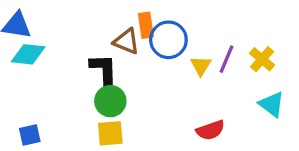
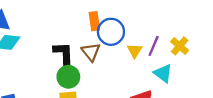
brown triangle: (126, 41) -> (91, 52), moved, turned 30
cyan triangle: (272, 104) -> (163, 73), moved

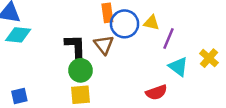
yellow cross: (180, 46) -> (209, 58), moved
yellow triangle: (135, 51) -> (151, 23), moved, turned -49

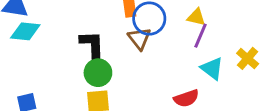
yellow triangle: (151, 23) -> (196, 17), moved
brown triangle: (104, 45) -> (139, 38), moved

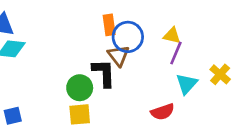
black L-shape: (92, 46) -> (104, 73), moved
cyan triangle: (212, 68) -> (187, 84), turned 35

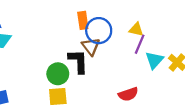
cyan triangle: (187, 84) -> (154, 60), moved

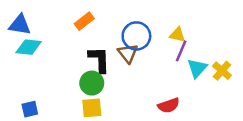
orange rectangle: (83, 20) -> (84, 21), moved, turned 60
black L-shape: (78, 61) -> (99, 60), moved

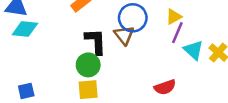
yellow triangle: (177, 35) -> (174, 17), turned -42
cyan triangle: (197, 68) -> (193, 50), turned -30

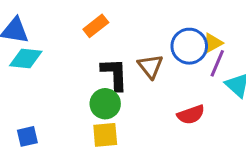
blue circle: (133, 18) -> (189, 46), moved
red semicircle: (165, 87) -> (191, 115), moved

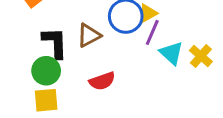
brown triangle: (150, 66) -> (89, 35), turned 40
red semicircle: (191, 115) -> (102, 81), moved

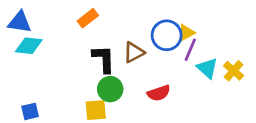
green circle: (46, 71) -> (110, 89), moved
red semicircle: (102, 81) -> (159, 93), moved

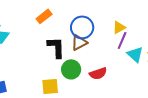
blue circle: (167, 35) -> (82, 27), moved
green circle: (110, 89) -> (71, 69), moved

